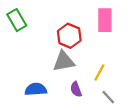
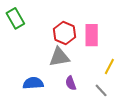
pink rectangle: (105, 20) -> (92, 35), moved
yellow line: (99, 73) -> (109, 66), moved

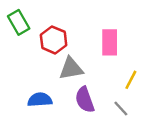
red hexagon: (64, 33) -> (54, 40), moved
purple semicircle: (71, 83) -> (85, 100), size x1.5

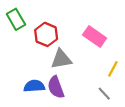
pink rectangle: (110, 42) -> (95, 37), turned -55
purple semicircle: (85, 100) -> (56, 87), moved

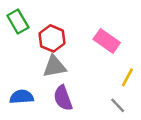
gray triangle: (61, 59) -> (54, 66), moved
blue semicircle: (34, 86) -> (22, 97), moved

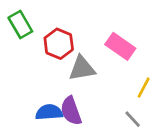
gray triangle: (54, 66) -> (82, 68), moved
blue semicircle: (22, 97) -> (49, 112), moved

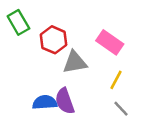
yellow line: (144, 88) -> (116, 80), moved

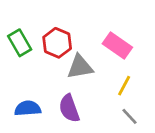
green rectangle: (18, 22) -> (20, 43), moved
blue semicircle: (45, 102) -> (28, 108), moved

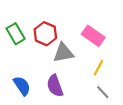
blue semicircle: (28, 108) -> (22, 86), turned 60

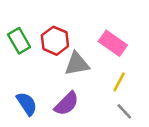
purple semicircle: (55, 86) -> (67, 104), turned -115

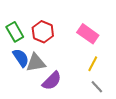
gray triangle: (77, 64) -> (36, 63), moved
blue semicircle: (27, 104) -> (21, 58), moved

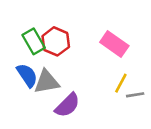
green rectangle: (15, 32) -> (34, 41), moved
gray line: (97, 87) -> (135, 95), moved, turned -56

